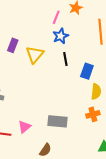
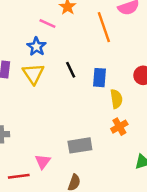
pink line: (56, 17) -> (47, 23), turned -72
blue star: (61, 36) -> (37, 47), moved

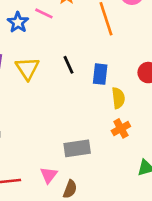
blue star: (37, 47) -> (18, 22), moved
pink triangle: (43, 162) -> (49, 175), moved

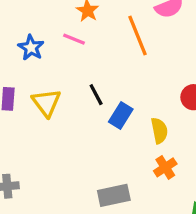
pink line: (44, 13) -> (74, 39), moved
blue rectangle: (100, 74) -> (121, 115), moved, turned 30

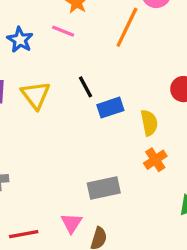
orange line: (138, 35) -> (127, 27), turned 48
blue rectangle: (121, 115) -> (110, 108), turned 40

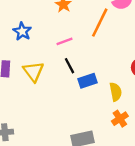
pink line: (63, 31) -> (64, 41), moved, turned -42

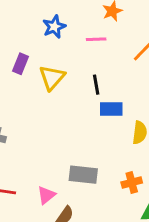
pink line: (64, 41) -> (96, 39), moved
orange cross: (120, 119) -> (132, 182), moved

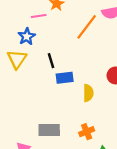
blue star: (54, 27) -> (27, 36), moved
pink line: (96, 39) -> (39, 16), moved

